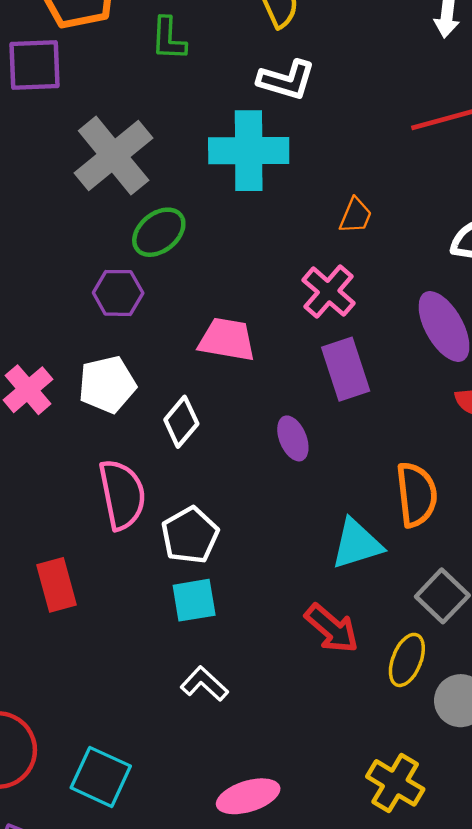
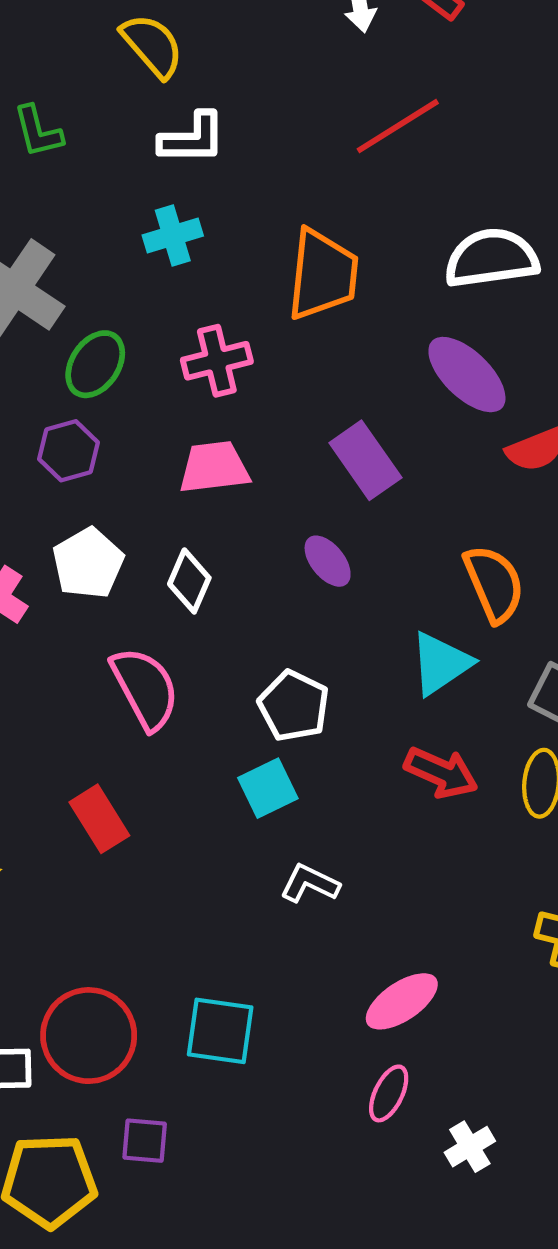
cyan cross: (249, 151) -> (173, 236), size x0.6
orange trapezoid: (356, 216) -> (323, 275), size x2.0
pink cross: (329, 292) -> (217, 361), moved, turned -38
white pentagon: (190, 535) -> (294, 706), moved

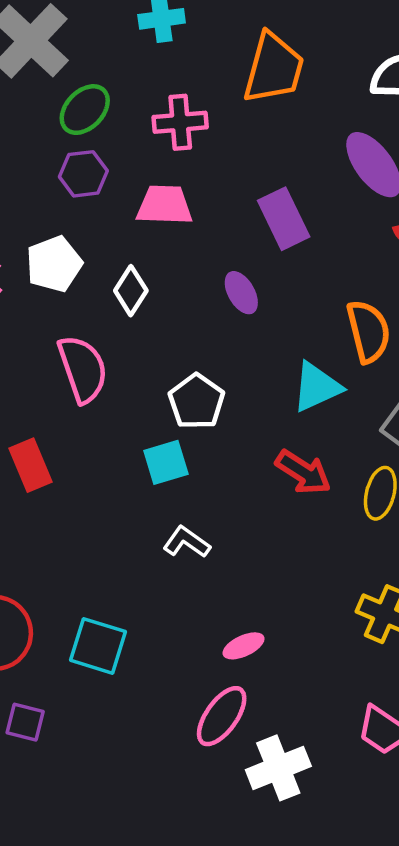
purple hexagon: (69, 451) -> (83, 174), moved
pink ellipse: (402, 1001) -> (244, 646), size x0.7
pink ellipse: (389, 1093) -> (222, 716), size x1.4
white cross: (470, 1147) -> (278, 768), size x1.6

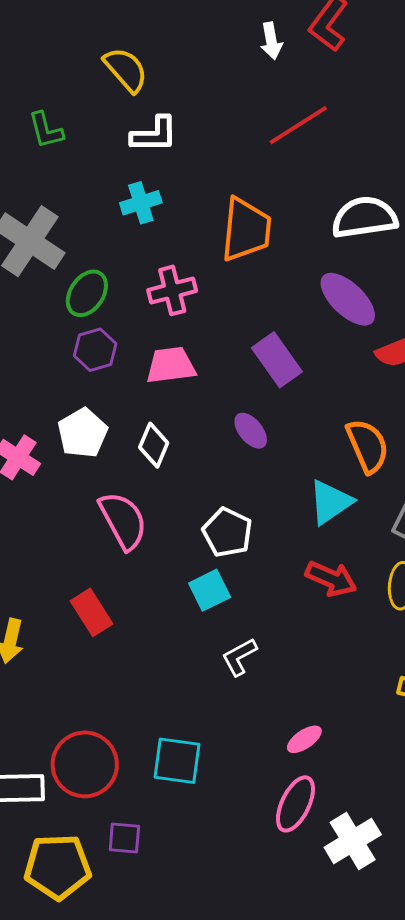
white L-shape: (187, 542) -> (239, 657), turned -54

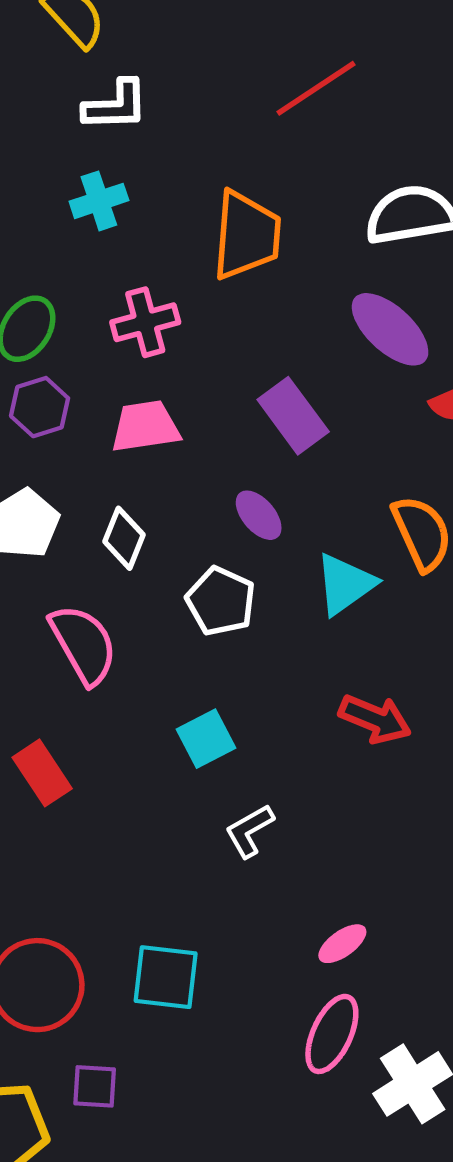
cyan triangle: (330, 502) -> (345, 584), moved
white pentagon: (227, 532) -> (221, 601), moved

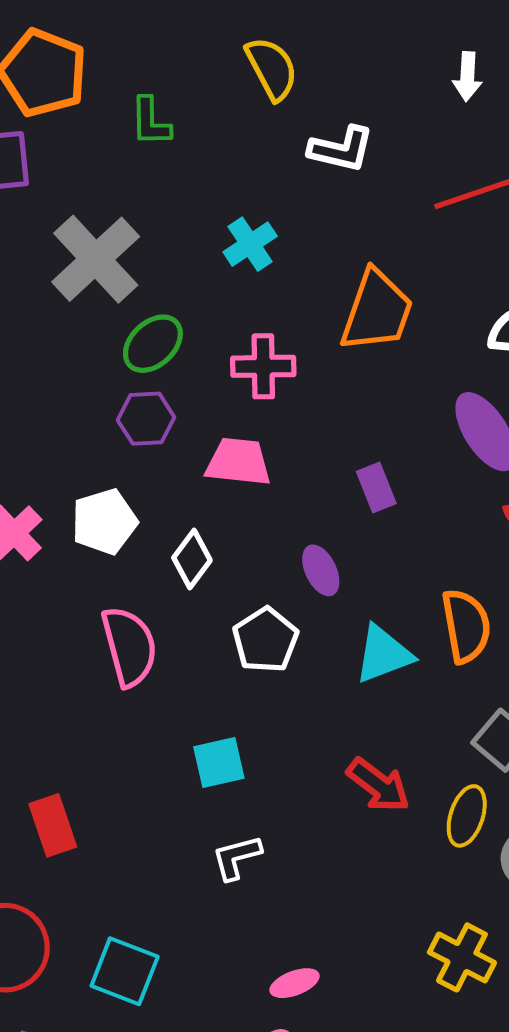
white L-shape: (116, 105) -> (341, 149), moved
cyan cross: (99, 201) -> (250, 244), turned -30
purple rectangle: (293, 416) -> (376, 487), size x0.7
red rectangle: (42, 773) -> (53, 825), moved

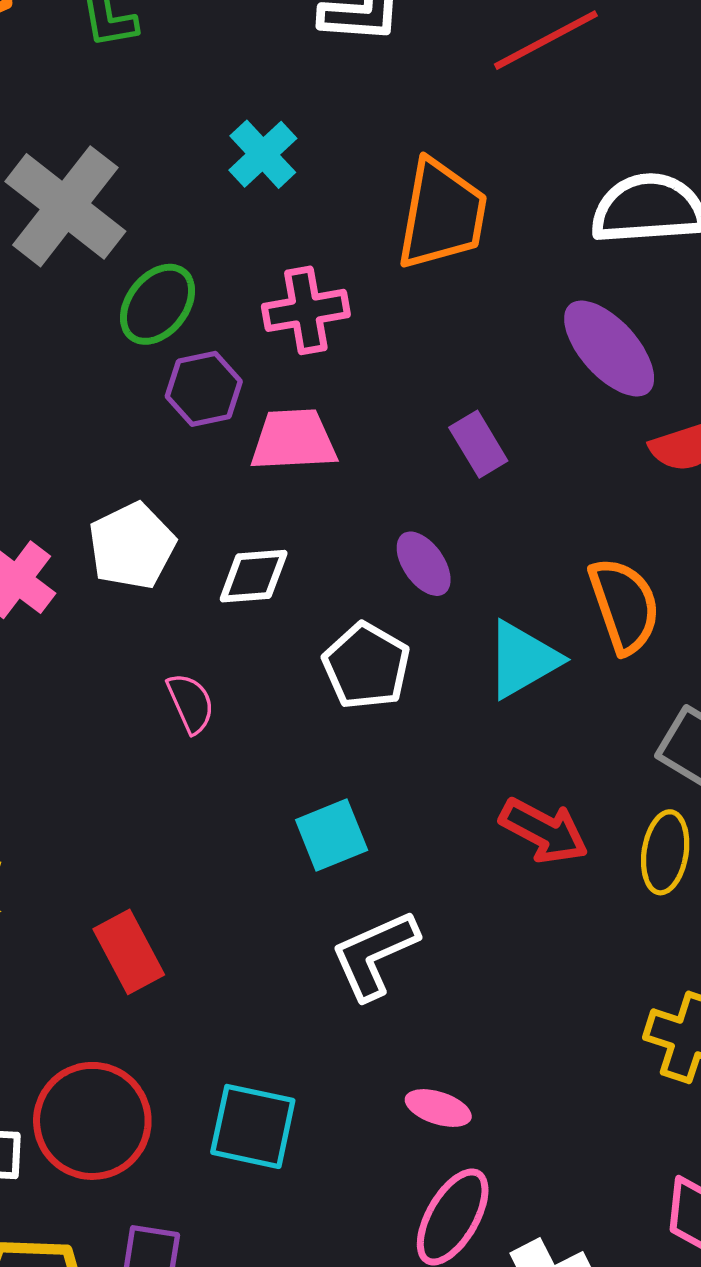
purple hexagon: (146, 419) -> (204, 389), moved
white diamond: (192, 559) -> (254, 576), turned 58
pink semicircle: (129, 647) -> (191, 703), size x0.6
white L-shape: (237, 857) -> (374, 955), size x1.4
pink ellipse: (295, 983) -> (438, 1108), moved, turned 48

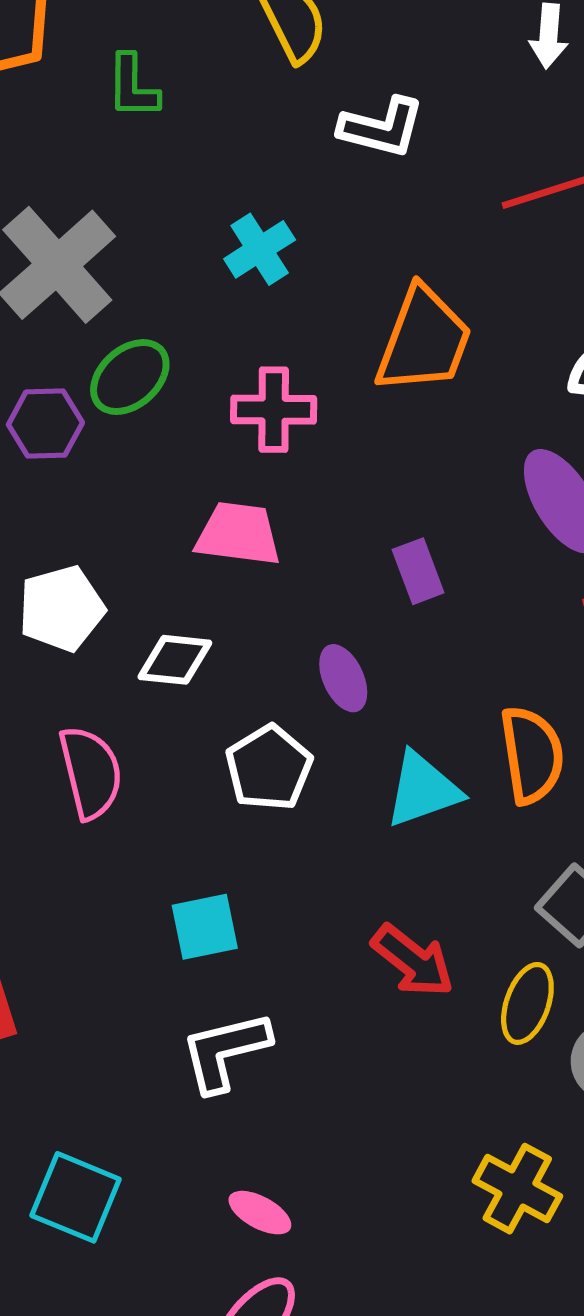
purple hexagon: (204, 389) -> (45, 424), moved
pink semicircle: (191, 703) -> (91, 773), size x1.5

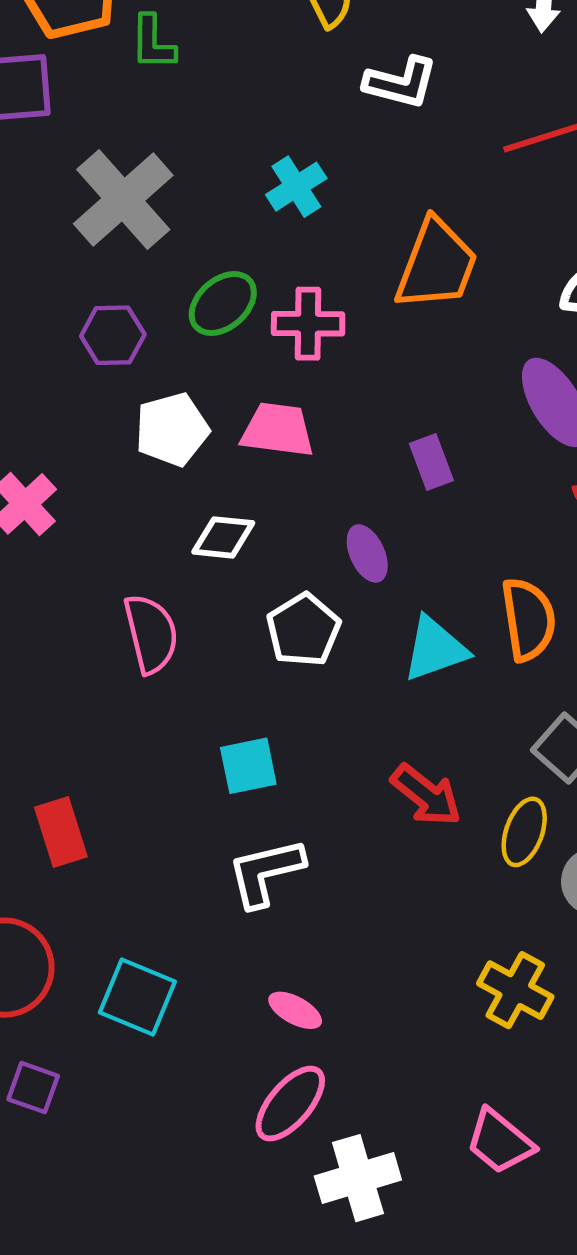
green L-shape: (133, 87) -> (153, 42), moved
green ellipse: (130, 377) -> (223, 303), moved
white pentagon: (61, 609) -> (172, 429), moved

